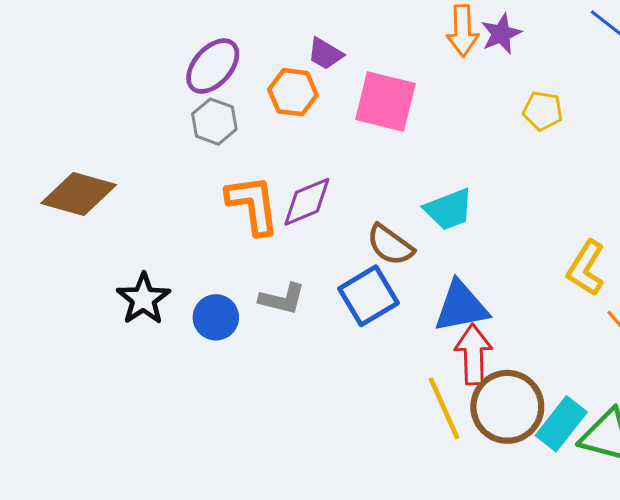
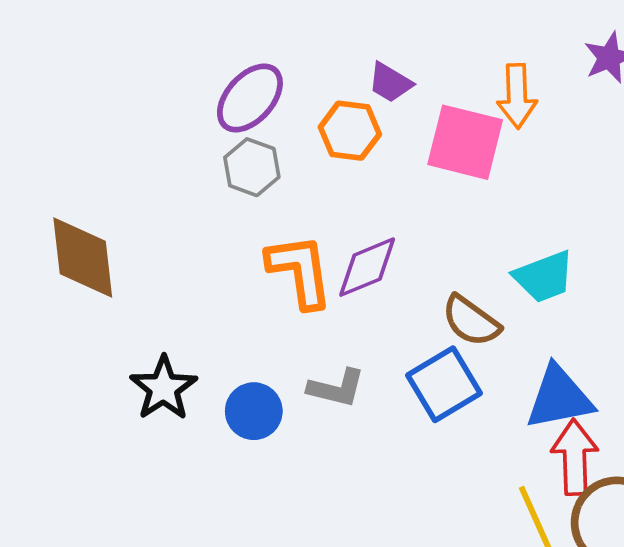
orange arrow: (463, 31) -> (517, 96), moved
brown diamond: (79, 194) -> (83, 257), turned 68

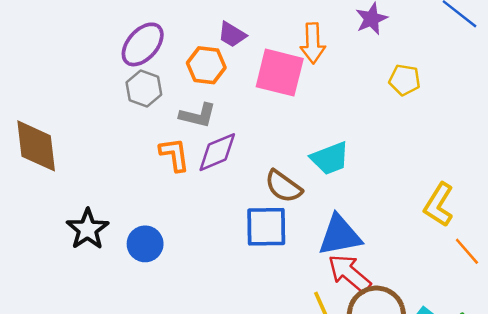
orange L-shape: (300, 271) -> (174, 155), size x0.7
blue square: (444, 384) -> (266, 227), turned 30
gray L-shape: (336, 388) -> (198, 115), moved
red arrow: (575, 457) -> (349, 273), turned -48

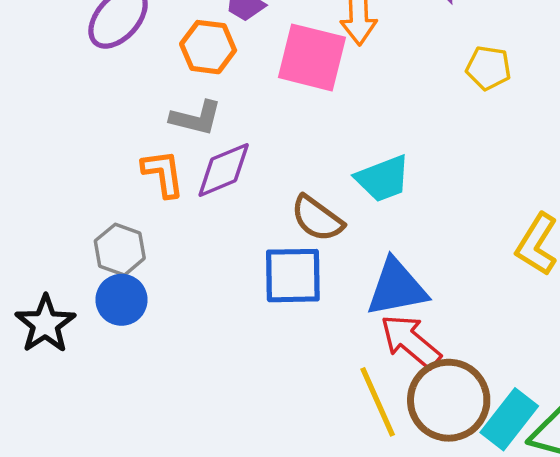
gray hexagon: (144, 88) -> (120, 250), moved
black star: (88, 229) -> (45, 324), moved

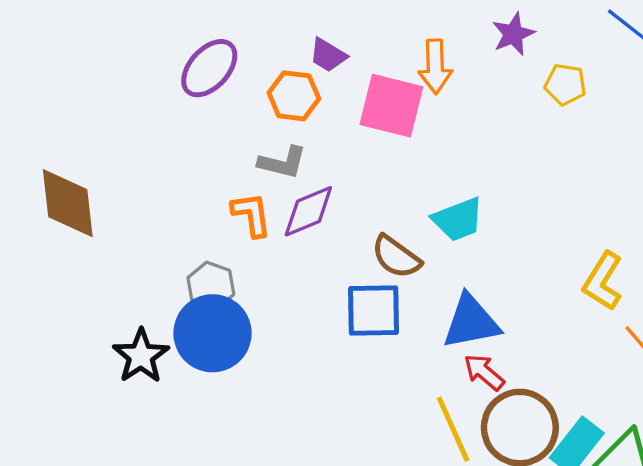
yellow pentagon: (488, 68) -> (565, 84), moved
blue circle: (122, 300) -> (212, 333), size x1.6
red arrow: (411, 341) -> (484, 372), size x0.7

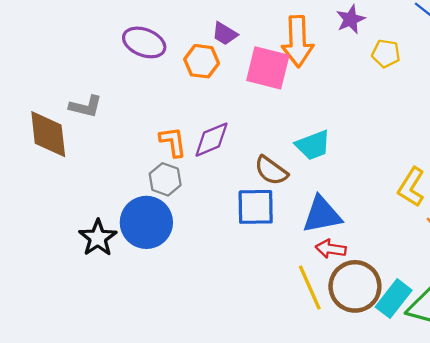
orange arrow: (435, 67) -> (298, 41), size x1.4
purple ellipse: (209, 68) -> (144, 42), turned 69
gray L-shape: (282, 162) -> (86, 106), moved
gray hexagon: (211, 286) -> (165, 179), moved
red arrow: (484, 372) -> (331, 249), turned -32

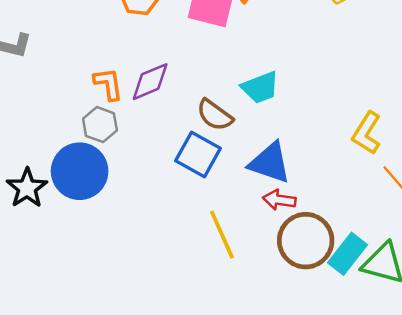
blue square: (256, 207) -> (198, 154), turned 30
blue triangle: (322, 215) -> (270, 163), turned 30
yellow line: (310, 288) -> (222, 235), moved

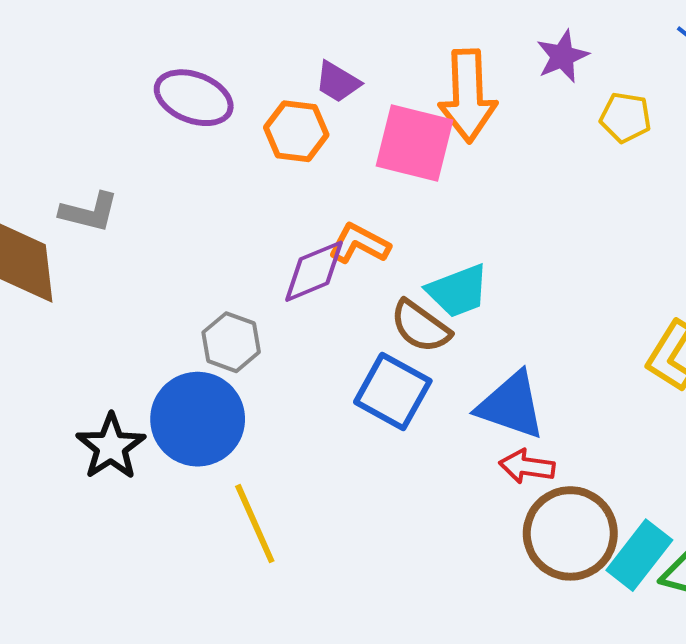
orange L-shape: (108, 84) -> (359, 244), moved, turned -54
cyan trapezoid: (260, 87) -> (458, 291), moved
yellow line: (222, 235) -> (255, 524), moved

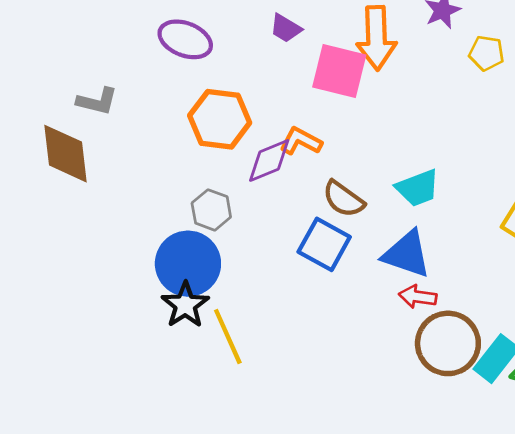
orange hexagon: (296, 131) -> (220, 119), moved, size x1.4
gray L-shape: (89, 212) -> (97, 101), moved
cyan trapezoid: (458, 291) -> (418, 188), moved
black star: (111, 447) -> (185, 305), moved

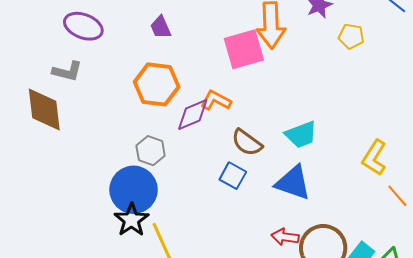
purple trapezoid: (286, 28) -> (161, 27), moved, turned 35
purple ellipse: (185, 39) -> (83, 26), moved
pink square: (339, 71) -> (244, 49), turned -30
blue square: (324, 244) -> (233, 176), size x0.7
red arrow: (418, 297) -> (285, 237), moved

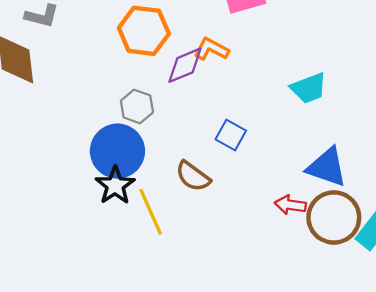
brown semicircle: (247, 143) -> (193, 176), moved
blue triangle: (293, 183) -> (327, 167), moved

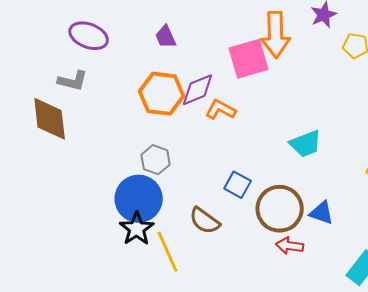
purple diamond: (185, 65) -> (198, 90), moved
blue triangle: (327, 167) -> (322, 213), size x0.7
brown circle: (334, 217) -> (280, 209), moved

